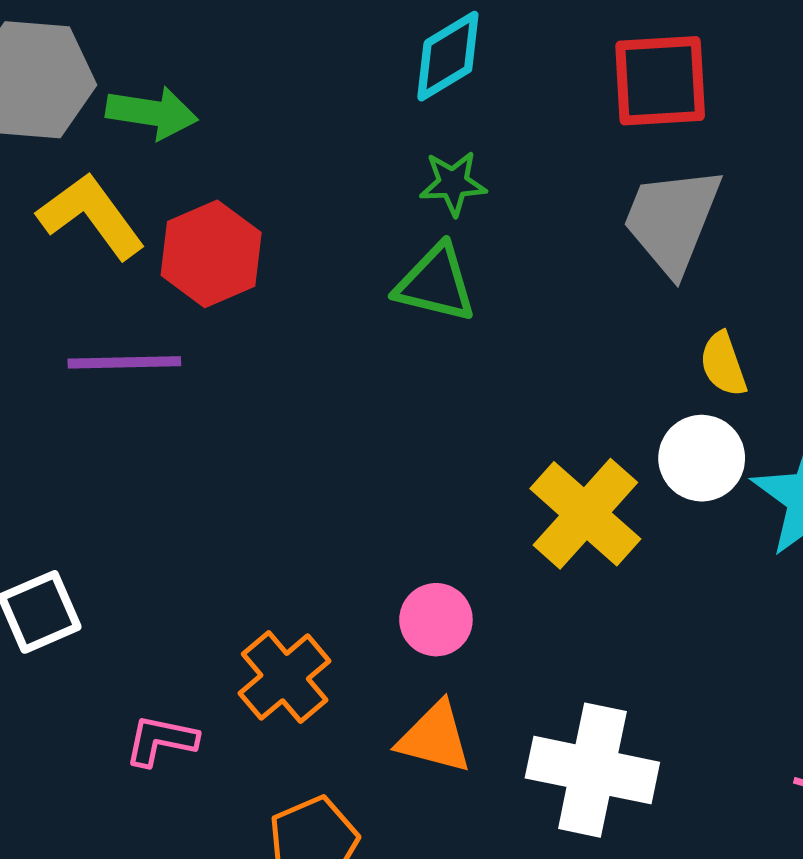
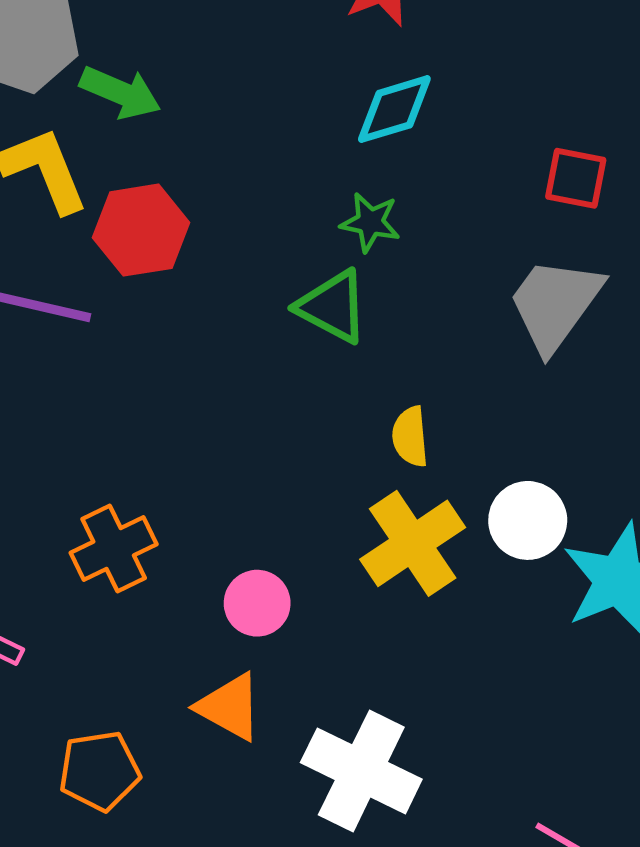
red square: (660, 81) -> (576, 178), size x0.7
yellow semicircle: (723, 364) -> (410, 437), moved
orange cross: (285, 677) -> (114, 549), moved

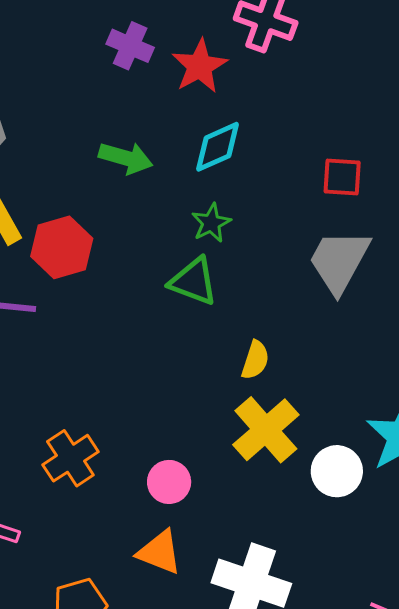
green arrow: (120, 92) -> (126, 158), moved
green star: (370, 222) -> (211, 223), turned -30
yellow semicircle: (410, 437) -> (255, 360), turned -150
white circle: (528, 520) -> (337, 471), moved

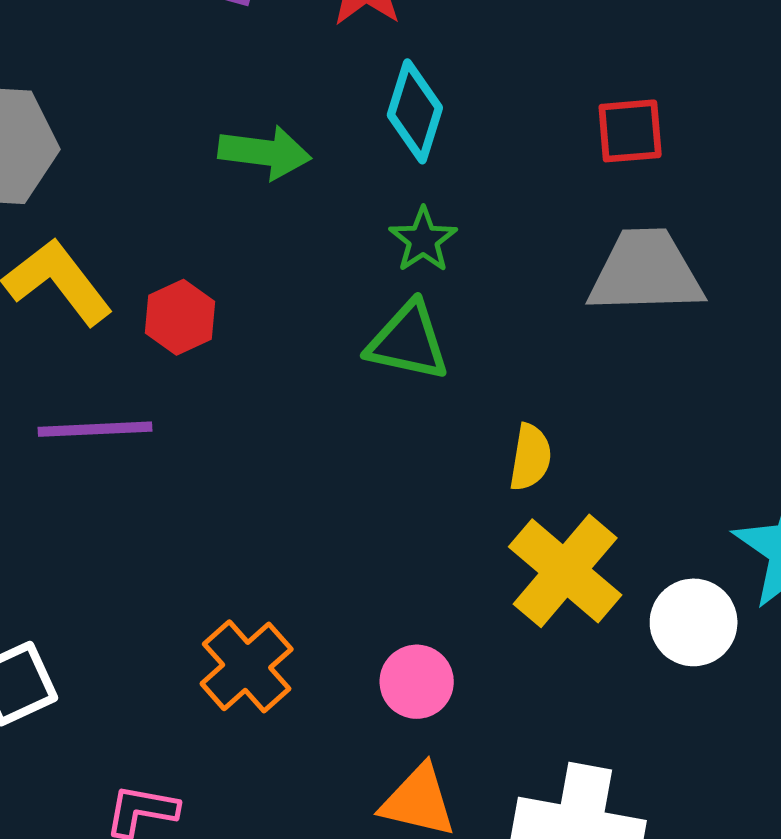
cyan diamond: (217, 147) -> (415, 111), turned -40
red hexagon: (62, 247) -> (180, 317), size x0.7
gray trapezoid: (339, 261) -> (646, 272), turned 68

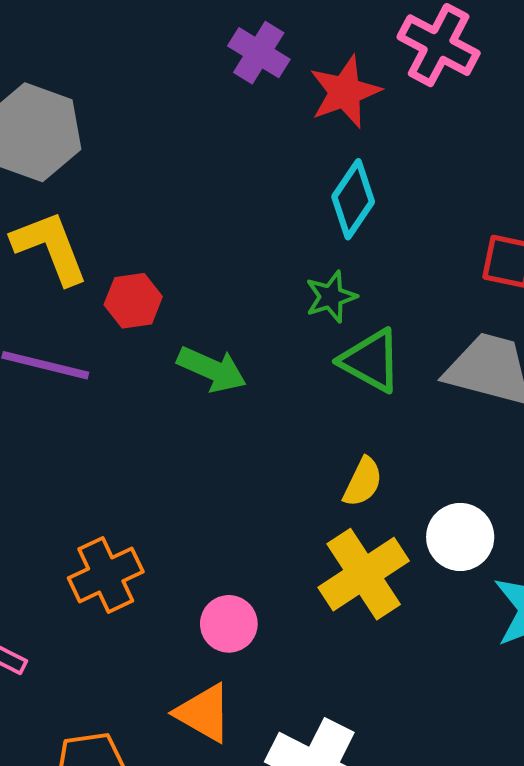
green arrow: (265, 152) -> (212, 369), moved
green triangle: (408, 341) -> (371, 361), moved
white circle: (694, 622) -> (460, 537), moved

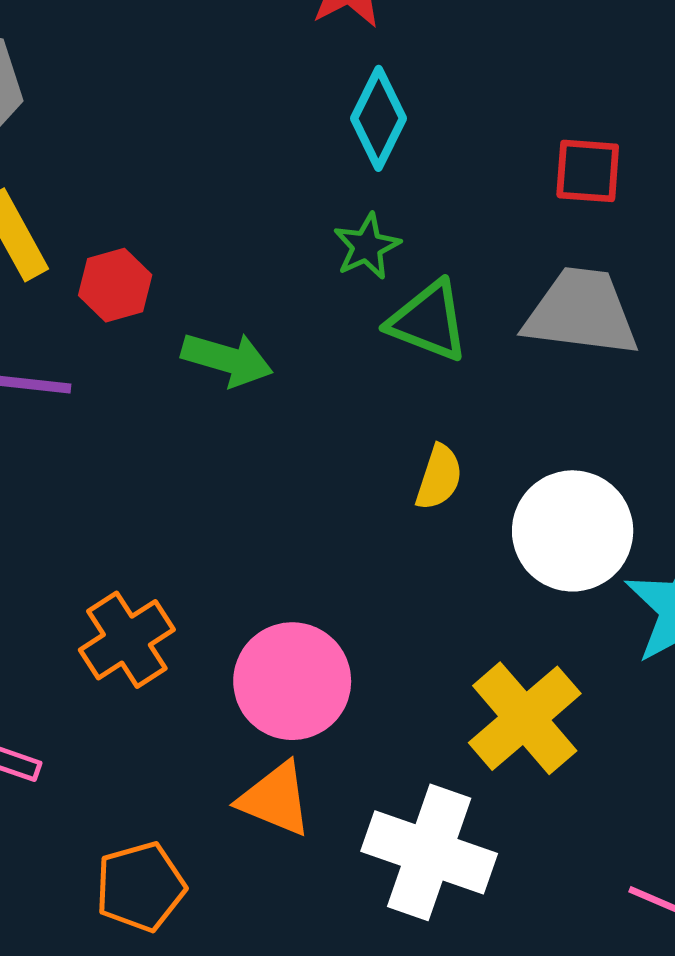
white circle: (460, 537) -> (573, 531), size x1.4
yellow cross: (364, 574) -> (525, 718), moved
pink circle: (229, 624) -> (292, 681), size x1.6

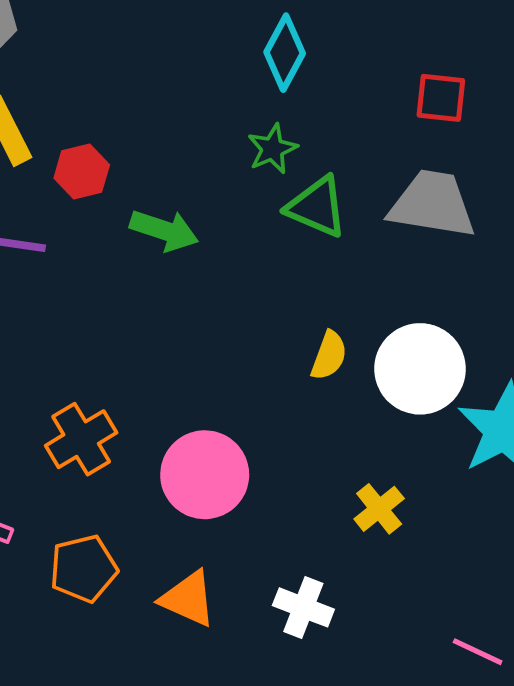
yellow semicircle: (439, 477) -> (329, 356), moved
yellow cross: (525, 718) -> (379, 509), size x0.6
orange triangle: (275, 799) -> (188, 599), moved
white cross: (429, 852) -> (303, 607), size x0.6
orange pentagon: (140, 887) -> (84, 569), moved

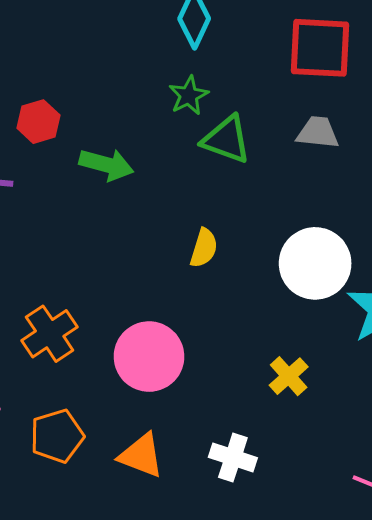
red square: (441, 98) -> (320, 48), size x1.6
gray trapezoid: (432, 204) -> (318, 132), size x0.6
yellow semicircle: (329, 356) -> (204, 248), moved

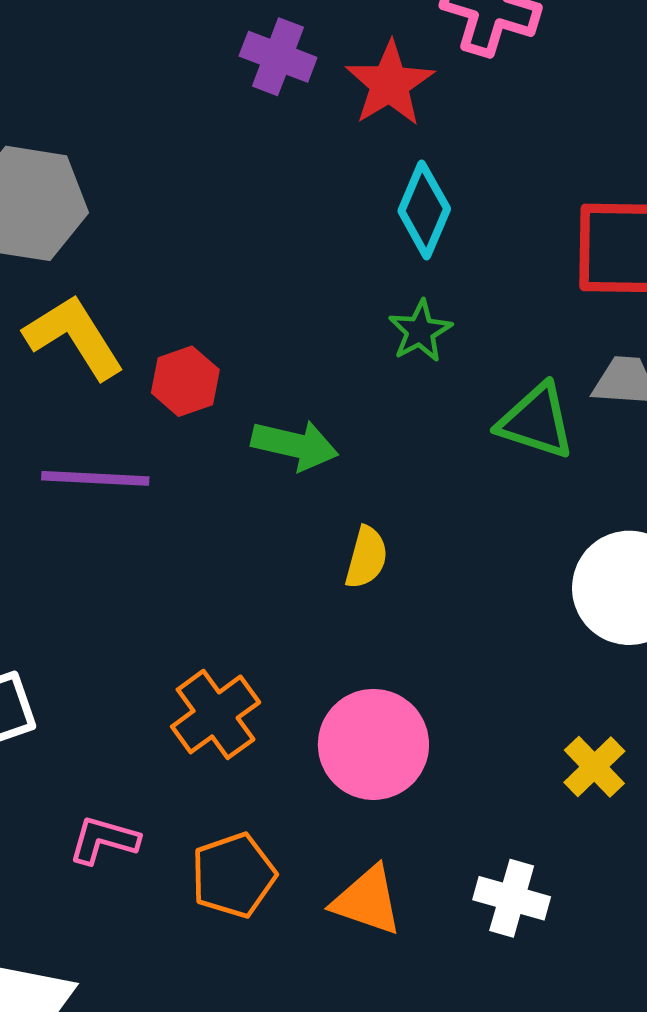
green triangle: (226, 139) -> (536, 421), moved
yellow semicircle: (204, 248) -> (366, 557), moved

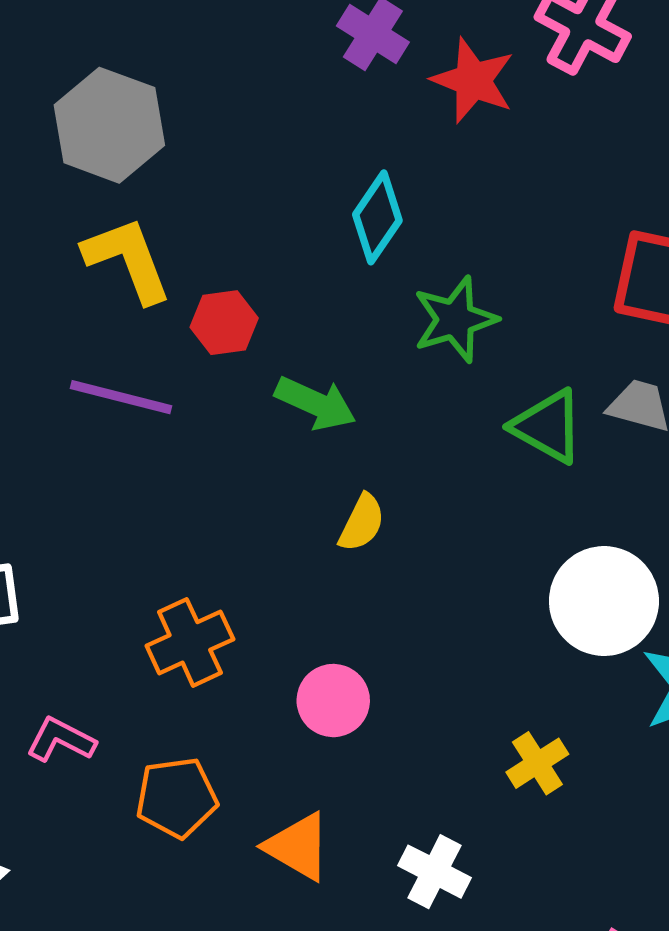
red star: (390, 84) -> (473, 80), turned -30
cyan diamond: (424, 210) -> (377, 217), moved
green star: (420, 331) -> (455, 319), size x1.4
pink circle: (373, 744) -> (333, 701), size x0.7

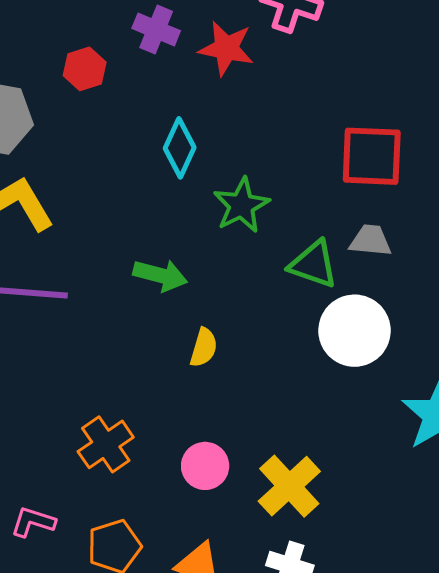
red hexagon: (224, 323) -> (85, 69), moved
white circle: (604, 601) -> (354, 331), moved
yellow cross: (537, 763) -> (289, 486), moved, size x1.6

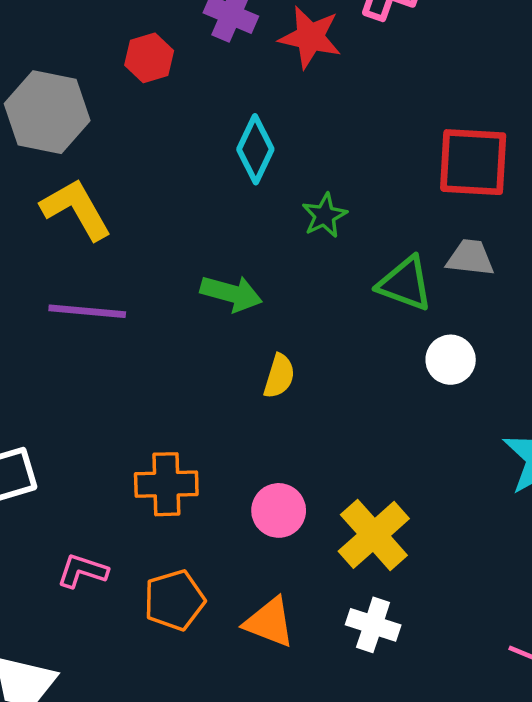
green star: (241, 205) -> (324, 215), size x0.7
white circle: (354, 331) -> (451, 360), size x0.6
orange cross: (106, 444) -> (166, 484), turned 32

